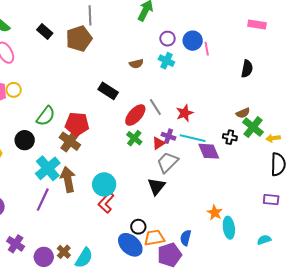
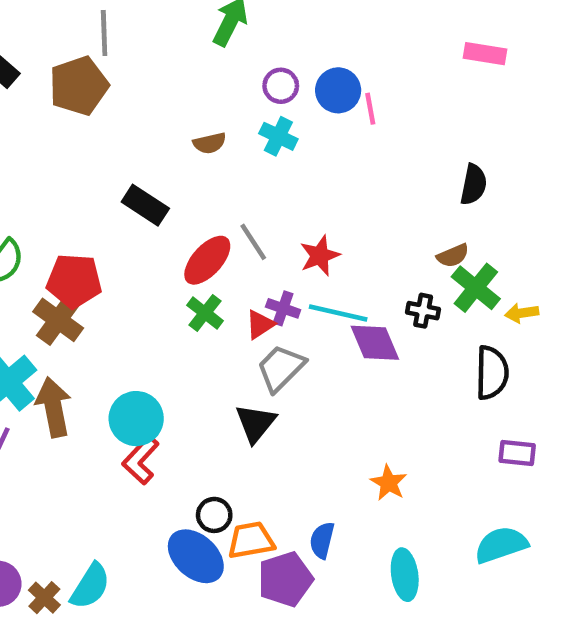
black semicircle: (247, 69) -> (474, 184), moved
black semicircle: (278, 164) -> (492, 373), moved
cyan ellipse: (229, 228) -> (405, 575), moved
cyan semicircle: (264, 240) -> (501, 545), size x1.6
brown cross: (64, 252) -> (44, 598), moved

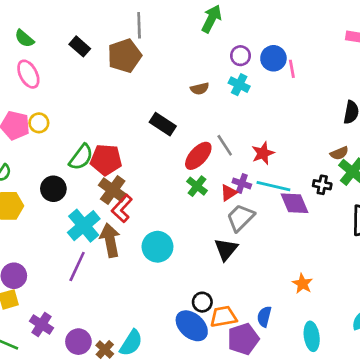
red pentagon: (74, 281) -> (106, 160), moved
red L-shape: (141, 460) -> (122, 209), moved

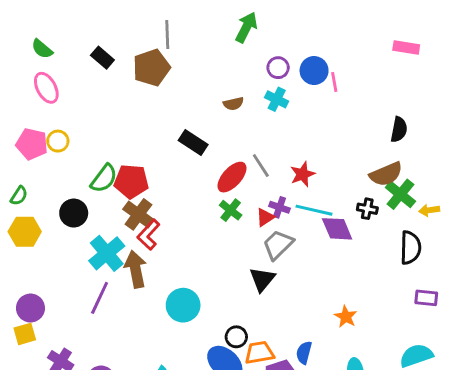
brown semicircle: (339, 153) -> (386, 174), size x1.6
cyan circle: (157, 247) -> (183, 305), moved

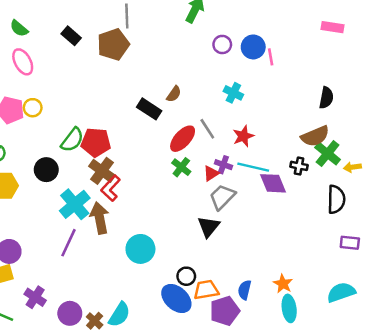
cyan cross: (277, 99) -> (233, 93), moved
brown semicircle: (233, 104) -> (174, 94), moved, turned -42
orange star: (346, 317) -> (283, 284), moved

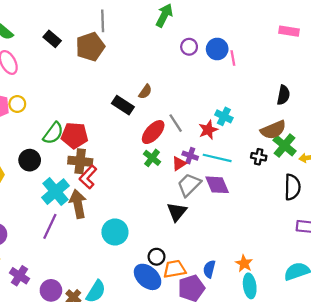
cyan cross: (233, 93) -> (224, 116), moved
brown cross: (102, 171) -> (80, 161), turned -30
purple diamond: (273, 183) -> (217, 185), moved

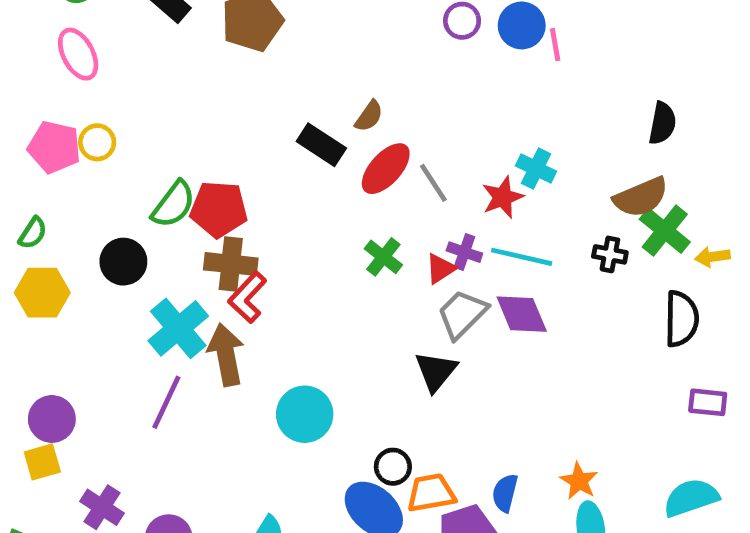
red ellipse: (153, 132) -> (386, 169), moved

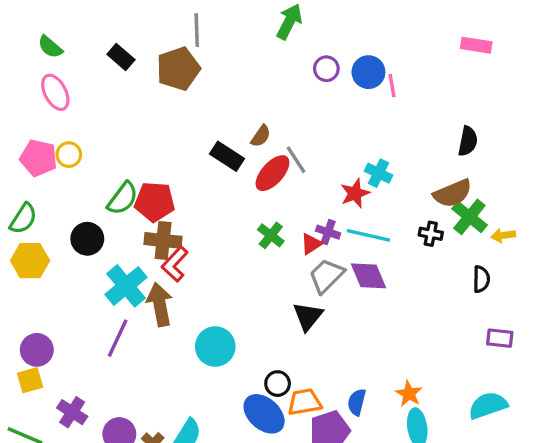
gray line: (433, 183) -> (296, 160), moved
green semicircle: (33, 233) -> (23, 219), size x1.4
black semicircle: (681, 319) -> (481, 279), size x0.7

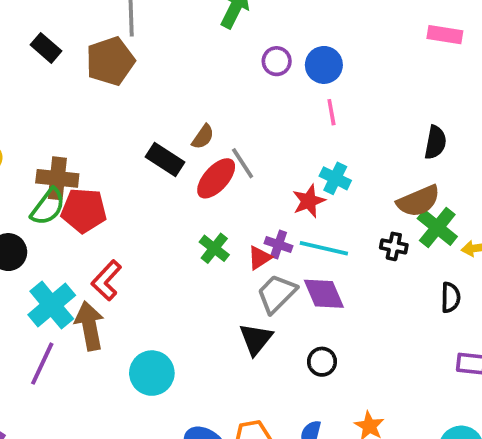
pink line: (392, 86) -> (331, 112), moved
brown cross: (163, 240) -> (57, 178), moved
black circle: (278, 384) -> (322, 362), moved

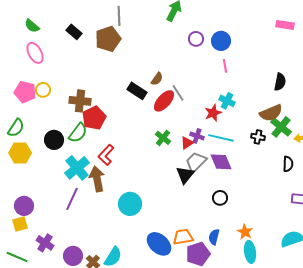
green semicircle: (48, 207) -> (78, 133), moved
red pentagon: (84, 210) -> (94, 118), turned -30
black triangle: (256, 339) -> (185, 175), moved

